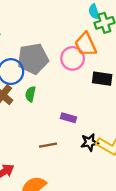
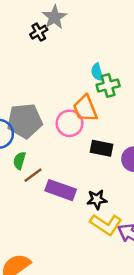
purple rectangle: (68, 118) -> (61, 190), size x1.6
black star: (89, 142) -> (97, 199), moved
brown line: (48, 145) -> (33, 175), moved, turned -30

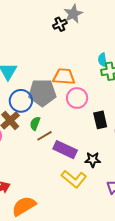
orange trapezoid: (85, 108) -> (64, 76), moved, turned 110
black rectangle: (102, 148) -> (100, 120), turned 60
yellow L-shape: (106, 224) -> (74, 179), moved

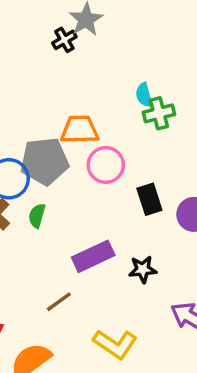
brown line: (45, 136) -> (59, 302), moved
purple rectangle: (65, 150) -> (93, 256), turned -45
yellow L-shape: (74, 179) -> (115, 344), moved

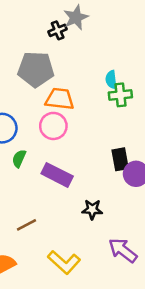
gray pentagon: (45, 161) -> (36, 69), moved
pink circle: (106, 165) -> (53, 126), moved
black rectangle: (149, 199) -> (120, 159), moved
purple rectangle: (93, 256) -> (57, 175), moved, turned 44

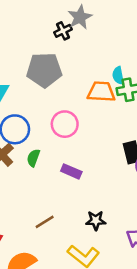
orange trapezoid: (60, 99) -> (101, 92), moved
purple rectangle: (57, 175) -> (71, 171), size x0.7
black star: (92, 209) -> (96, 220), moved

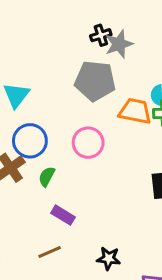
gray star: (80, 17) -> (119, 44), moved
gray pentagon: (44, 70) -> (95, 81), moved
purple rectangle: (71, 171) -> (63, 215), moved

